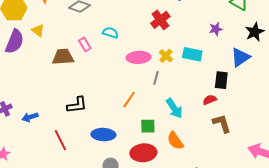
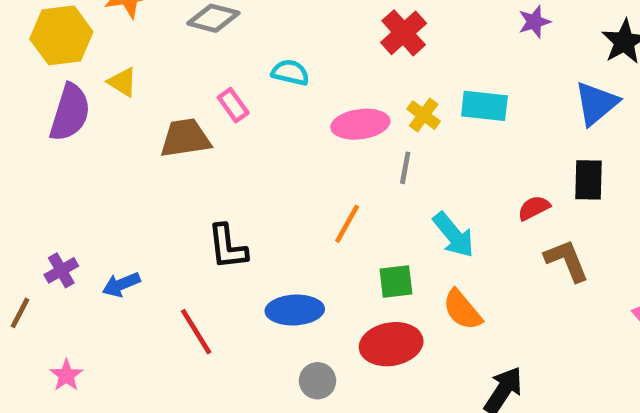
purple star: (216, 29) -> (534, 22), moved
black rectangle: (221, 80) -> (589, 180), moved
black L-shape: (77, 105) -> (227, 247), turned 95

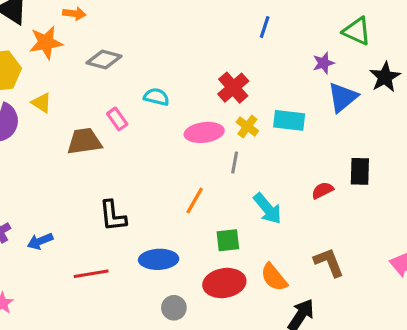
red cross: (404, 33) -> (233, 88), moved
blue triangle: (596, 103) -> (343, 97), moved
brown L-shape: (567, 260) -> (329, 262), moved
orange semicircle: (462, 310) -> (274, 277), moved
red line: (196, 332) -> (91, 274), turned -68

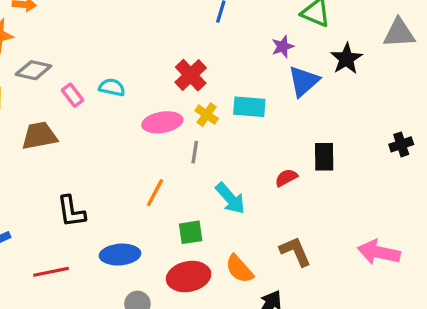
gray diamond: (104, 59) -> (33, 70), moved
pink rectangle: (117, 119) -> (73, 95), moved

